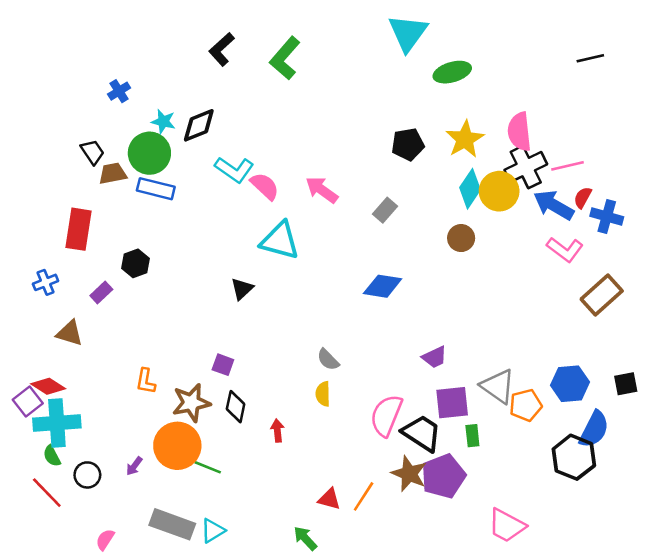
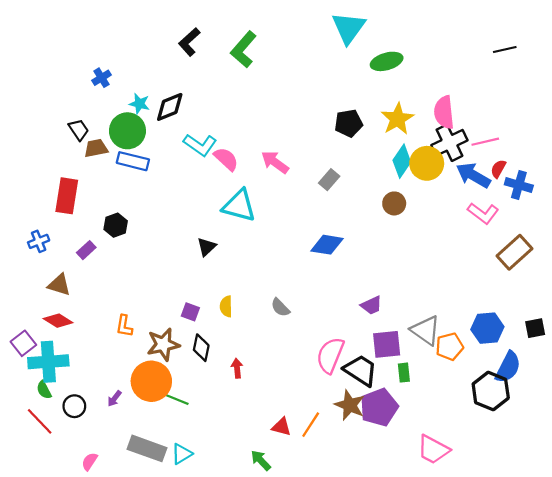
red diamond: (48, 386) -> (58, 321), moved
yellow semicircle: (323, 394) -> (226, 306), moved

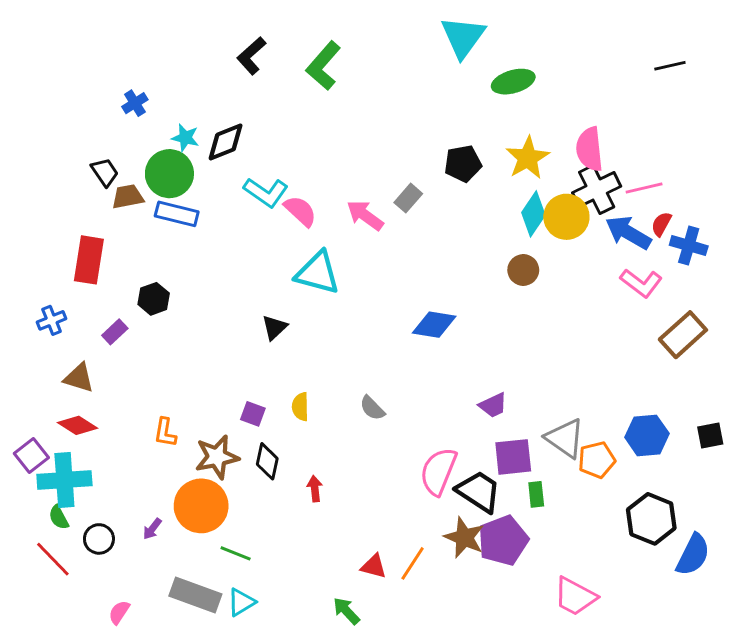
gray rectangle: (329, 180) -> (408, 198), moved
blue semicircle: (508, 367) -> (693, 555), moved
green line: (177, 400) -> (236, 553), moved

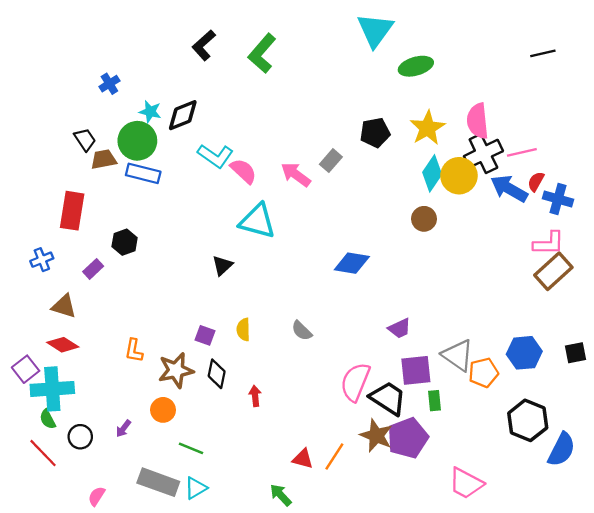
pink L-shape: (641, 283) -> (549, 243), moved, turned -36
orange circle: (201, 506) -> (163, 410), size x0.6

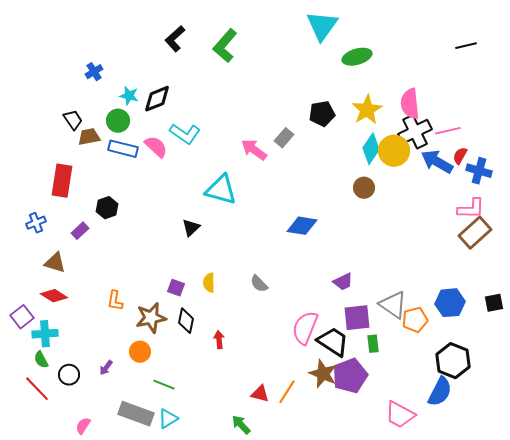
green circle: (137, 141) -> (118, 121), size x0.7
pink semicircle: (243, 171) -> (156, 147), moved
cyan cross: (52, 389) -> (45, 334), size x0.7
blue semicircle: (562, 450) -> (440, 392), moved

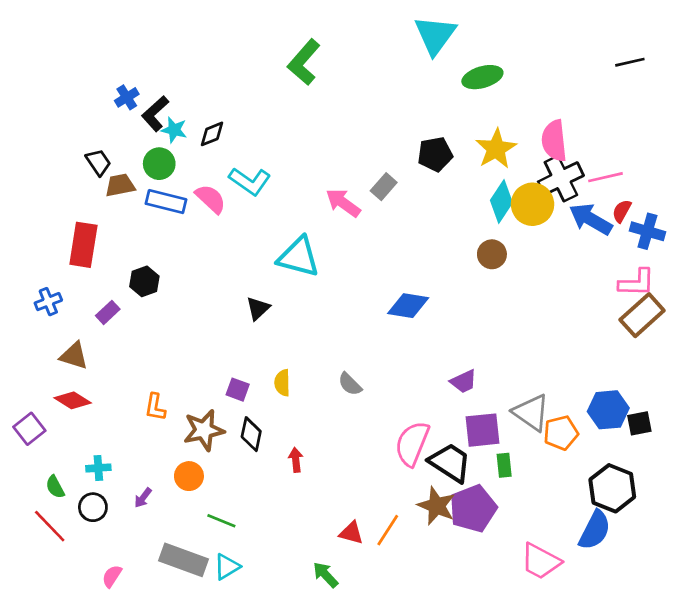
black L-shape: (175, 39) -> (155, 114), moved
black diamond: (157, 99) -> (212, 134), size x0.7
black square: (494, 303) -> (639, 423), moved
cyan cross: (45, 334) -> (98, 468), moved, size x0.7

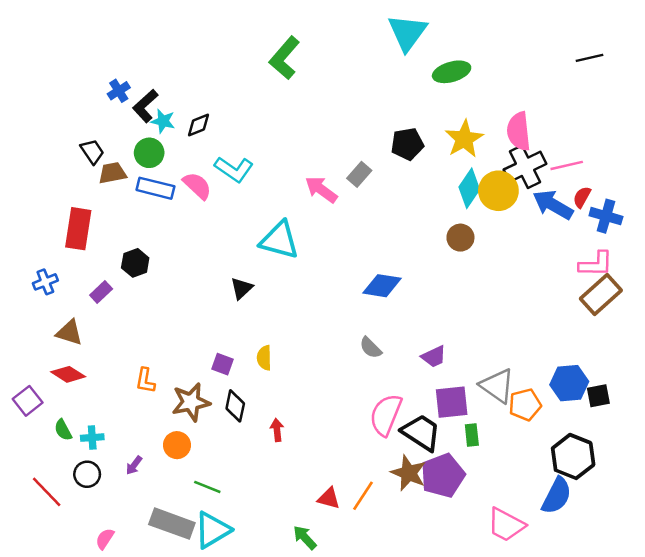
gray semicircle: (350, 384) -> (371, 348), moved
green semicircle: (55, 487) -> (63, 430), moved
cyan triangle: (227, 567) -> (212, 530), size x1.5

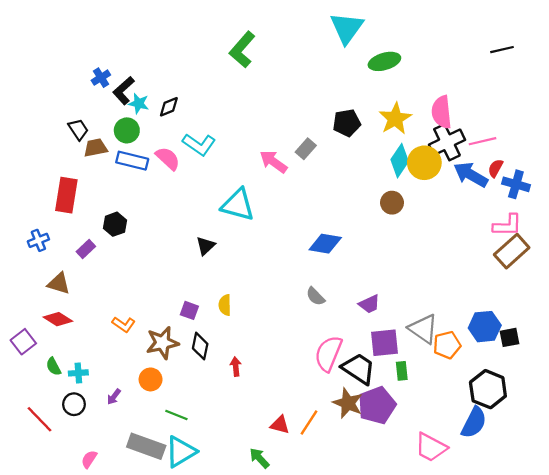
orange L-shape: (145, 381) -> (124, 324), turned -65

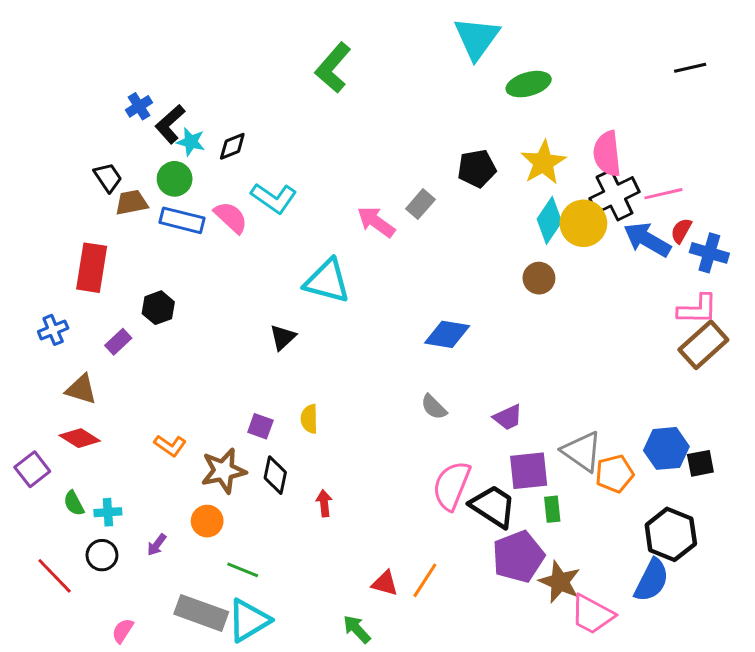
brown star: (348, 403) -> (560, 582), moved

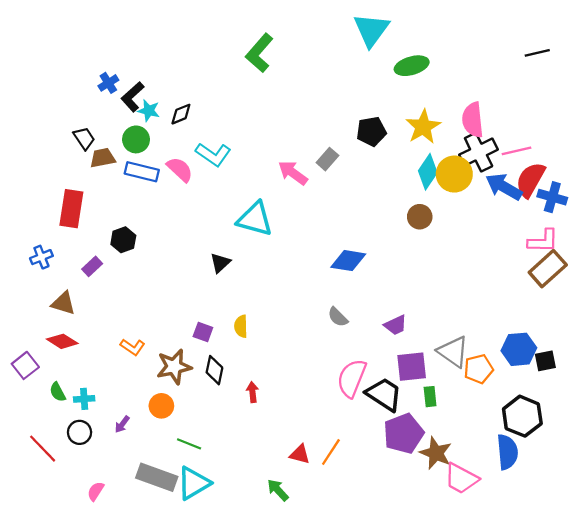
red semicircle: (681, 231) -> (530, 180), size x1.8
blue semicircle: (652, 580) -> (507, 452), turned -32

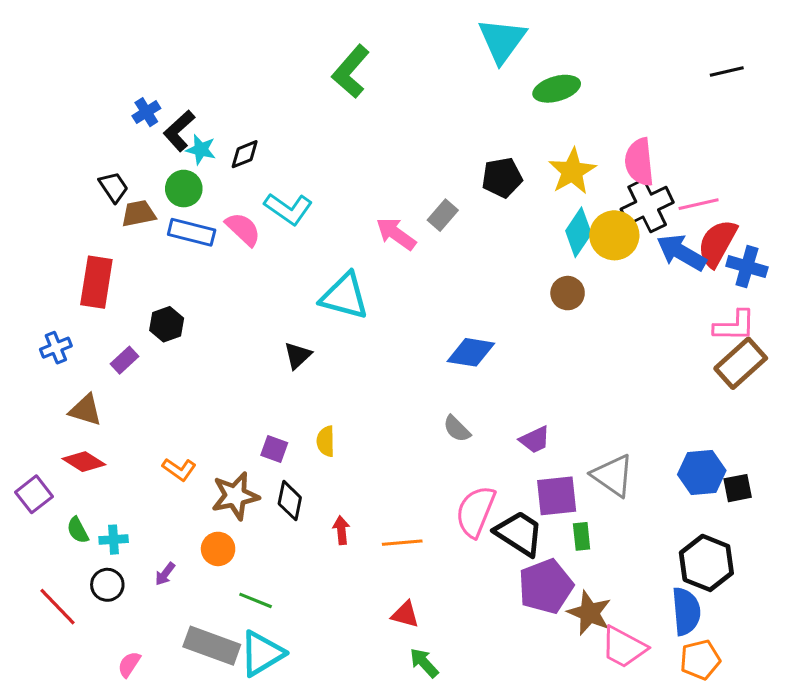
orange pentagon: (479, 369) -> (700, 660), moved
orange line: (331, 452) -> (402, 543), moved, turned 52
green arrow: (278, 490) -> (424, 663), moved

